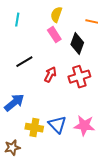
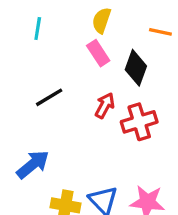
red arrow: (50, 75) -> (105, 105), moved

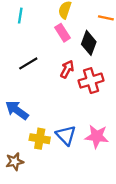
blue arrow: (33, 164) -> (17, 110), turned -105

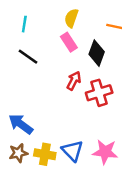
black line: (28, 63) -> (28, 57), moved, turned 66
brown star: (15, 162) -> (18, 153), moved

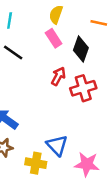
pink star: (105, 152) -> (87, 164), moved
yellow cross: (45, 154) -> (36, 163), moved

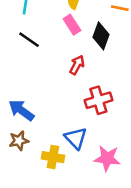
red cross: (83, 88) -> (98, 100), moved

